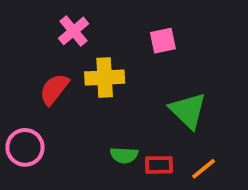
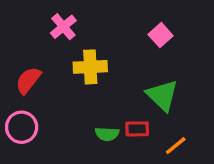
pink square: (163, 41) -> (161, 35), moved, turned -30
red semicircle: (54, 89) -> (28, 80), moved
red rectangle: (159, 165) -> (137, 129), moved

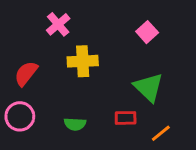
green semicircle: (107, 134) -> (75, 124), moved

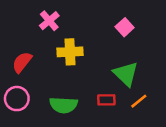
green semicircle: (75, 124) -> (64, 105), size x1.5
orange line: (161, 133) -> (139, 101), moved

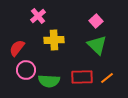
green triangle: (126, 74) -> (97, 45), moved
pink circle: (17, 99) -> (26, 70), moved
red rectangle: (106, 100) -> (82, 77), size x1.5

